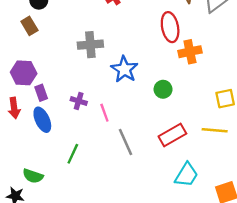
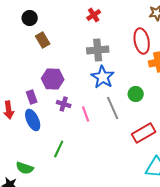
brown rectangle: (29, 26) -> (43, 40), moved
gray cross: (90, 45) -> (98, 50), moved
purple hexagon: (24, 73) -> (53, 79), moved
gray line: (126, 142) -> (113, 108), moved

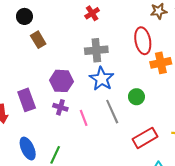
purple hexagon: (53, 79) -> (61, 81), moved
purple rectangle: (32, 97) -> (27, 100), size x1.5
blue ellipse: (33, 120) -> (28, 149), moved

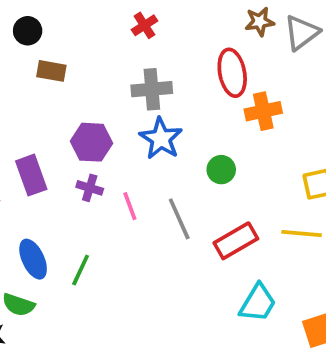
brown rectangle: (38, 40) -> (51, 71), turned -49
gray line: (112, 112) -> (179, 219), moved

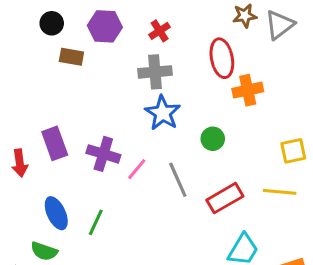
red cross: (144, 25) -> (160, 31), moved
purple hexagon: (92, 142) -> (105, 26), moved
purple cross: (90, 188) -> (103, 154), size x1.5
pink line: (130, 206) -> (137, 169), turned 60

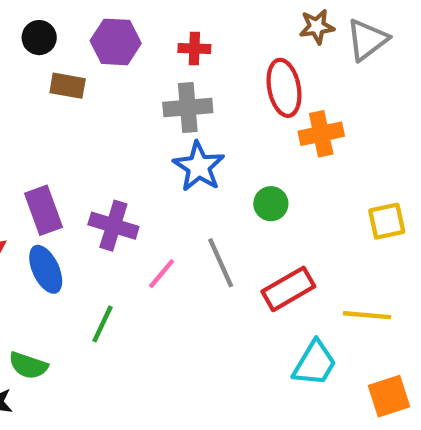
red cross: (160, 31) -> (194, 48), turned 35
pink line: (137, 169) -> (162, 274), moved
yellow line: (280, 192) -> (367, 315), moved
blue ellipse: (56, 213) -> (46, 269), moved

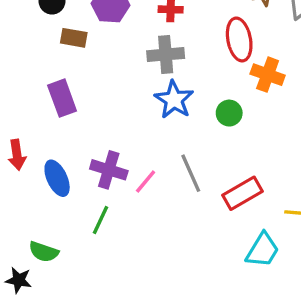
orange cross: (321, 134) -> (268, 75), turned 32
green circle: (271, 204) -> (229, 113), moved
purple rectangle: (44, 210) -> (62, 98), moved
purple cross: (113, 226) -> (109, 170), moved

